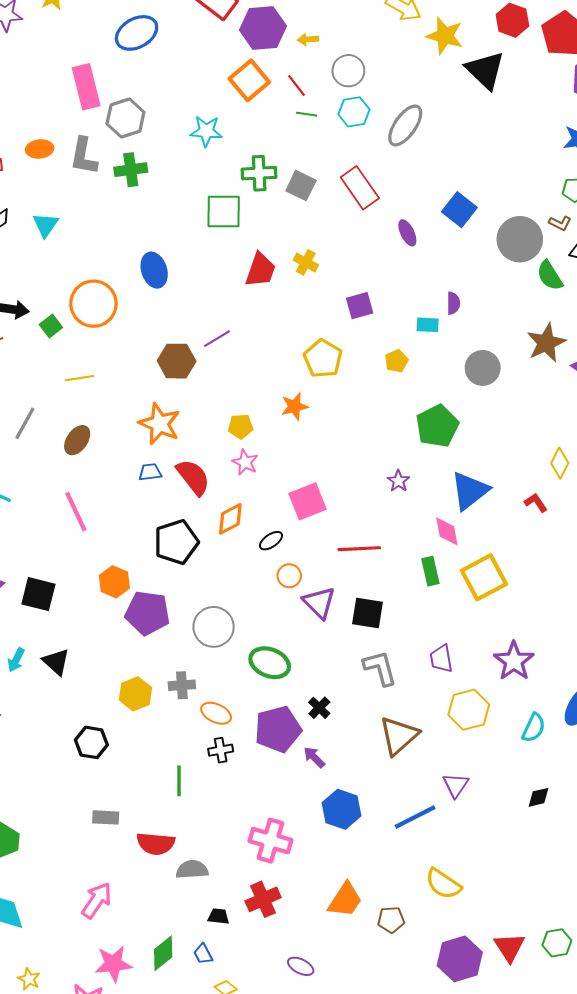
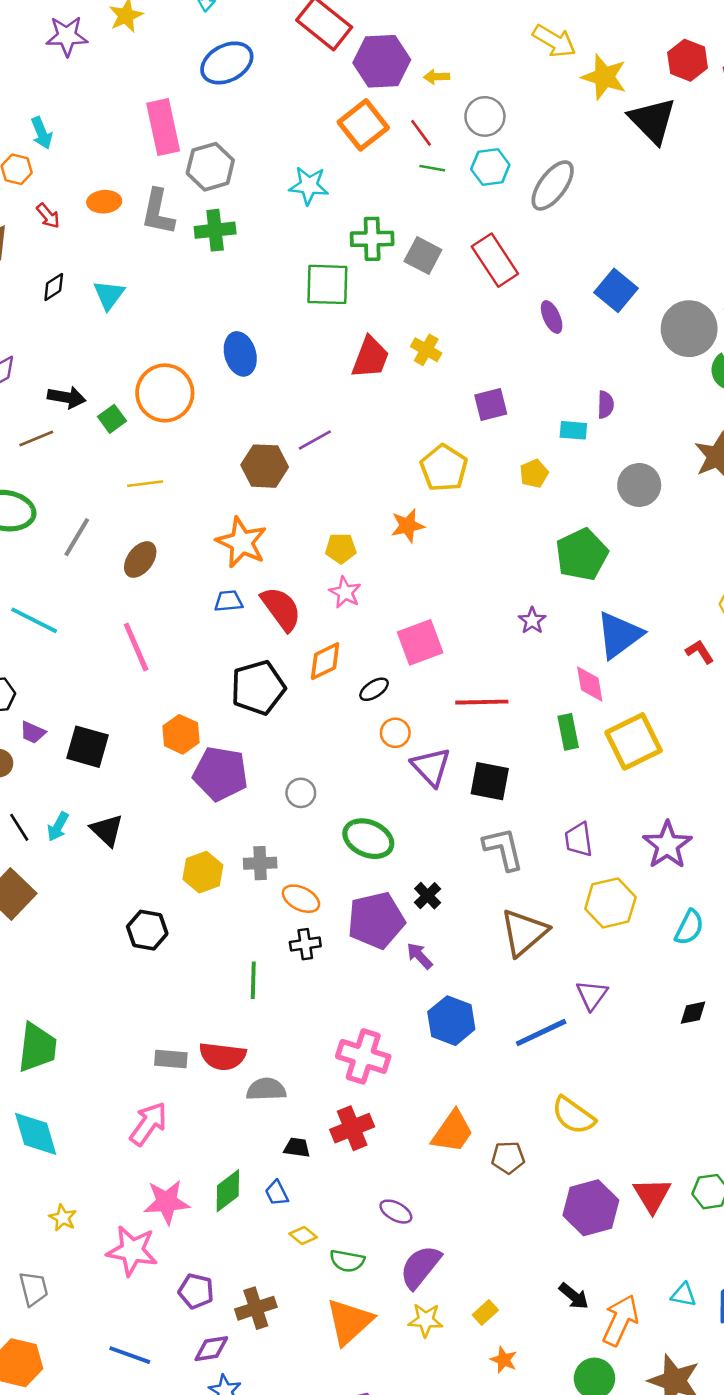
gray circle: (214, 627) -> (301, 793), size x0.6
gray rectangle: (106, 817) -> (171, 1059), moved

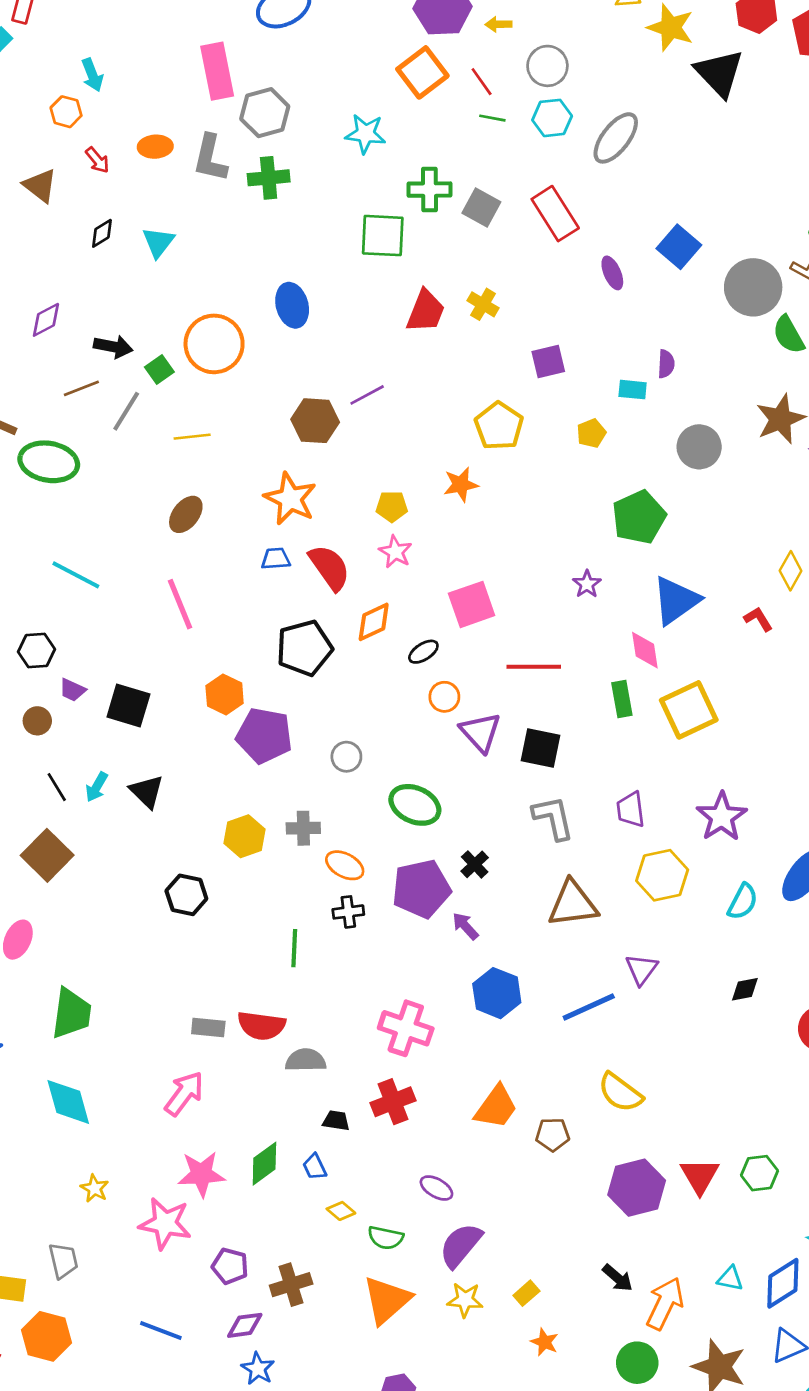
gray line: (77, 537) -> (126, 411), moved
brown triangle: (524, 932) -> (573, 904), turned 32

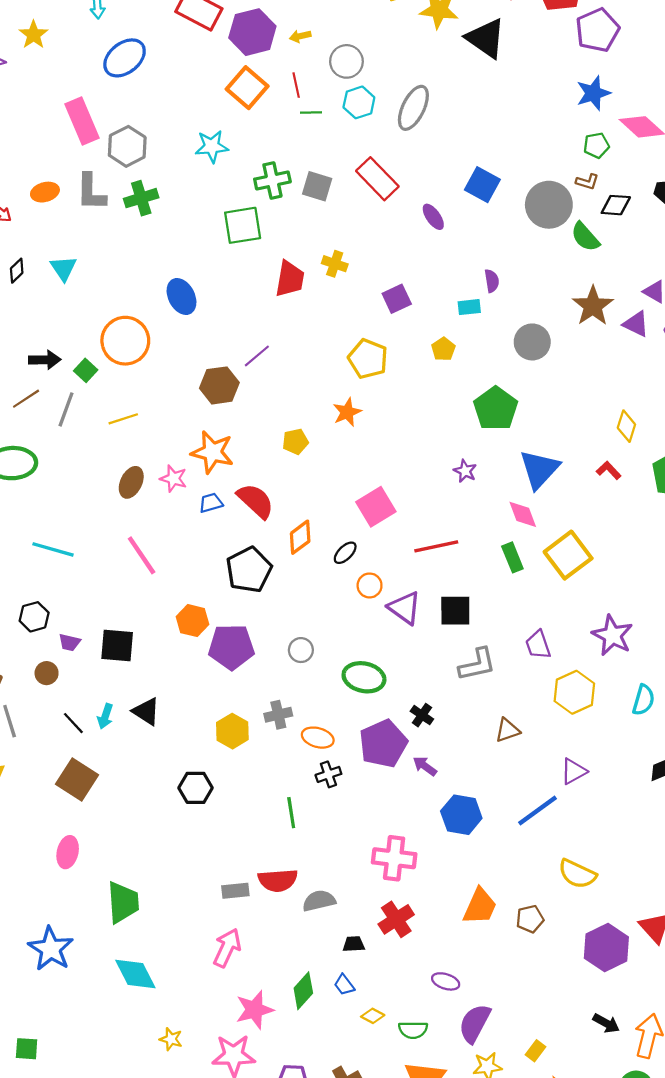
red line: (482, 82) -> (296, 85), turned 35
pink star: (395, 552) -> (173, 479), moved
gray L-shape: (553, 818) -> (477, 664), turned 102
brown triangle: (573, 904) -> (507, 730), size x0.6
purple triangle: (641, 969) -> (574, 771), turned 36

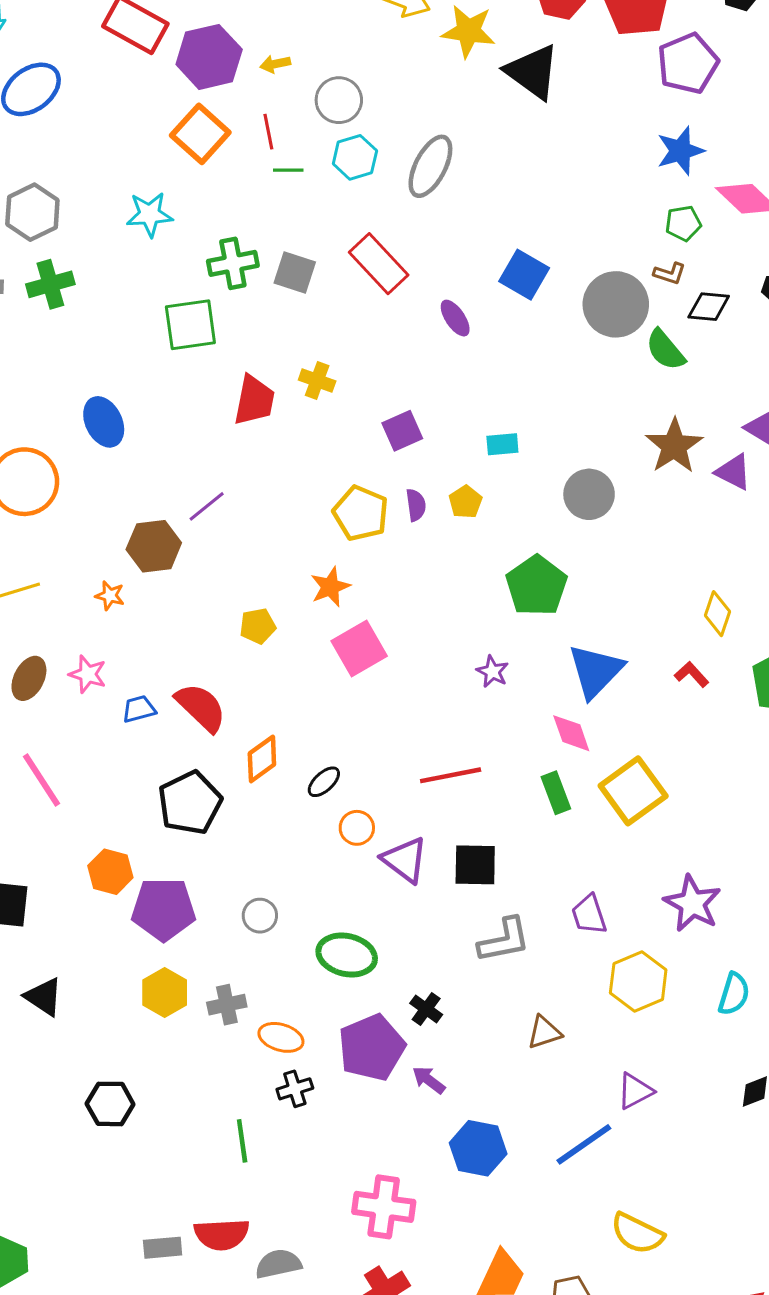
purple semicircle: (492, 281) -> (416, 505), moved
orange star: (212, 452) -> (110, 596), moved, size x0.5
pink square: (376, 507) -> (359, 648), moved
yellow hexagon: (232, 731) -> (165, 993), moved

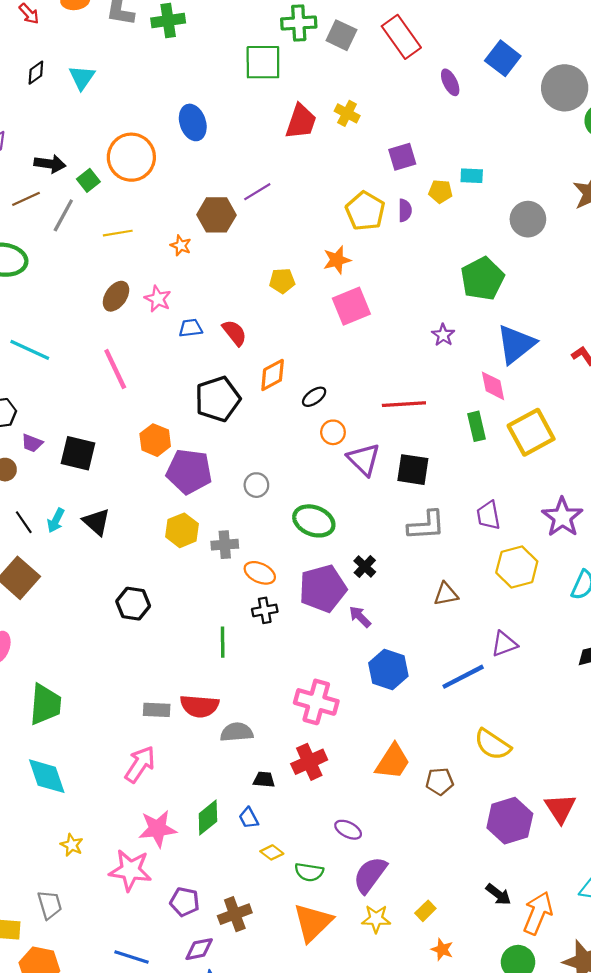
yellow pentagon: (466, 502) -> (440, 191), moved, turned 30
red semicircle: (201, 707) -> (234, 333), size x0.7

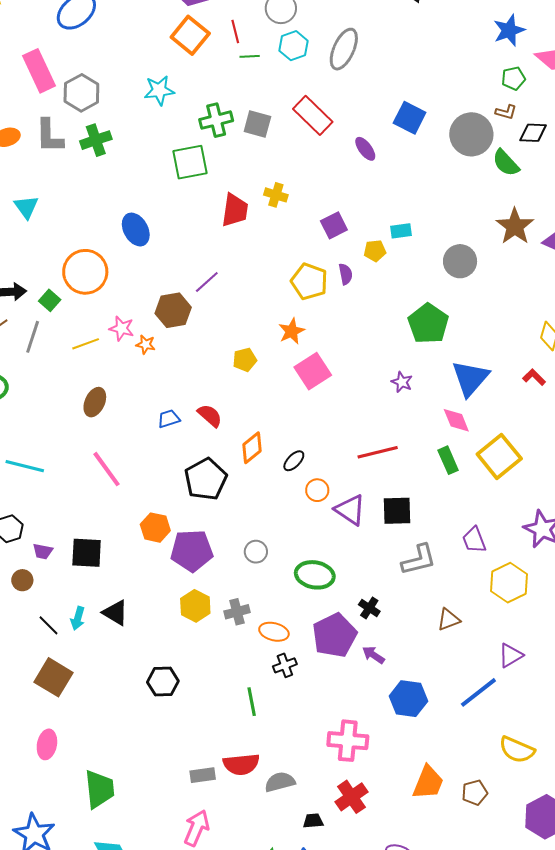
pink star: (158, 299) -> (122, 328), moved

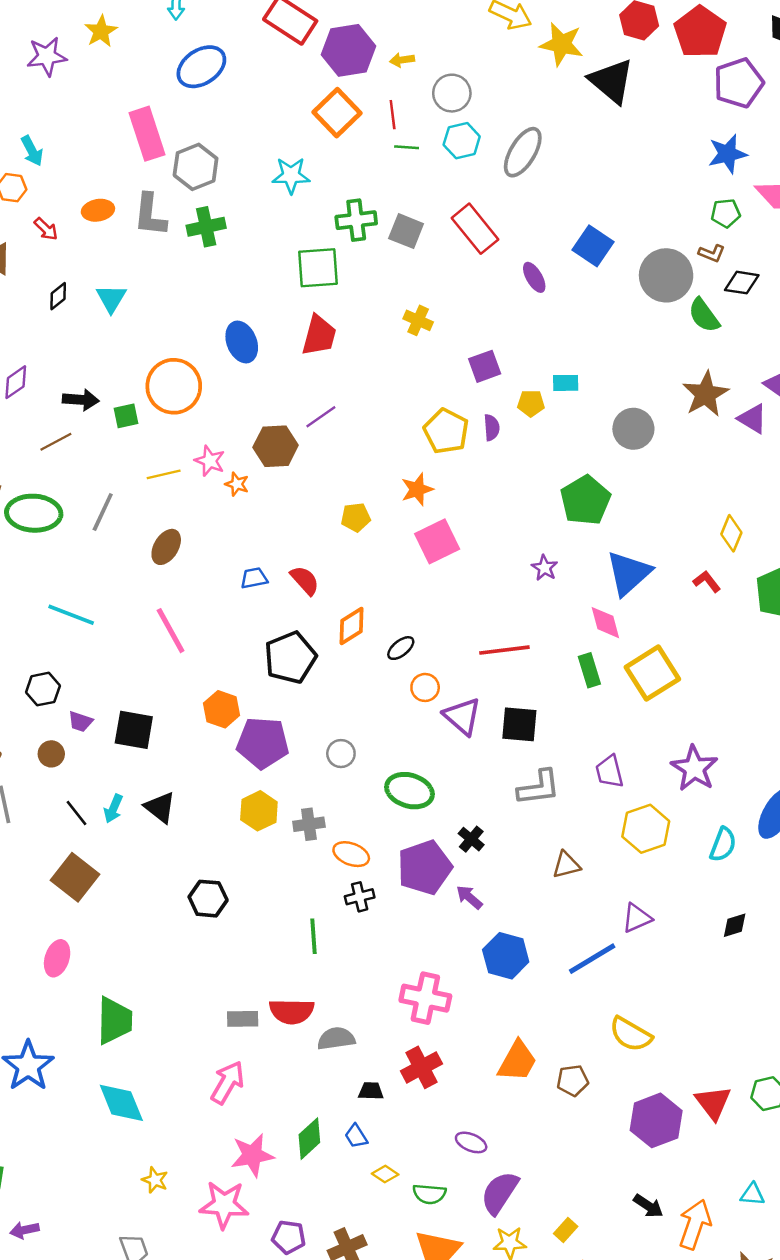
red trapezoid: (235, 210) -> (319, 335), moved
green square: (50, 300) -> (126, 416), turned 30
gray line: (33, 337) -> (103, 512), moved

